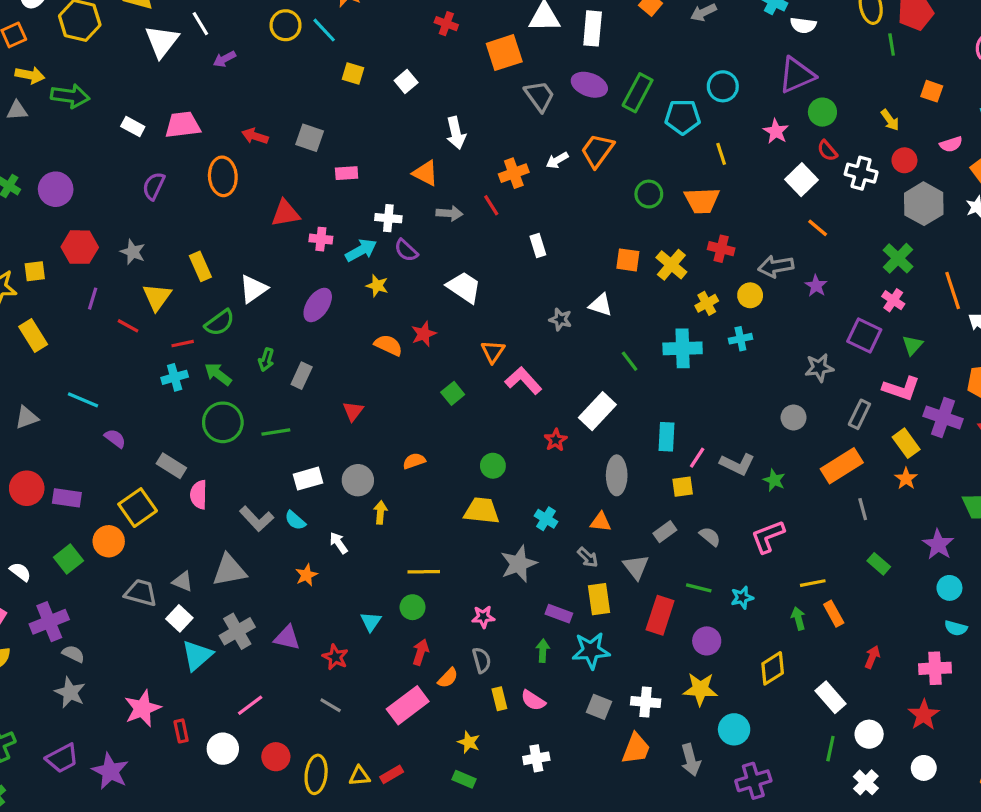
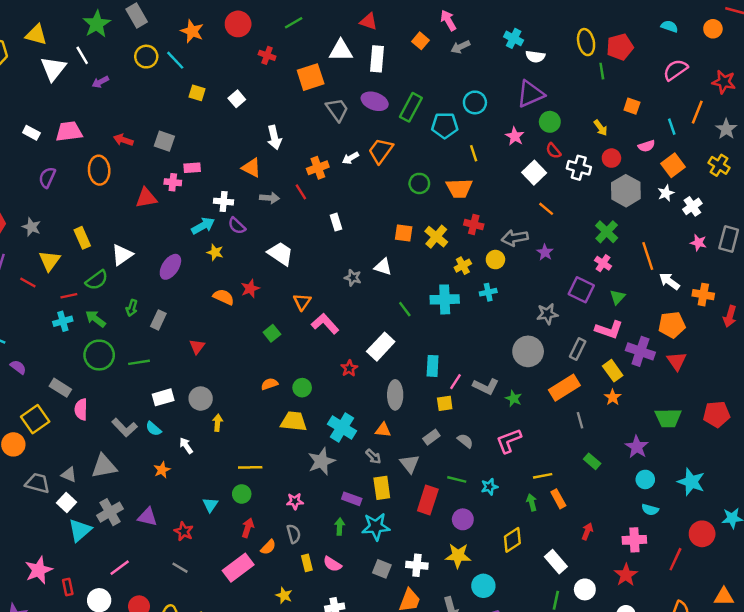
pink cross: (321, 239) -> (173, 182), moved
gray circle: (794, 417) -> (528, 351), size x1.6
orange semicircle: (414, 461) -> (269, 384), moved
cyan cross: (546, 519) -> (342, 428), size x1.6

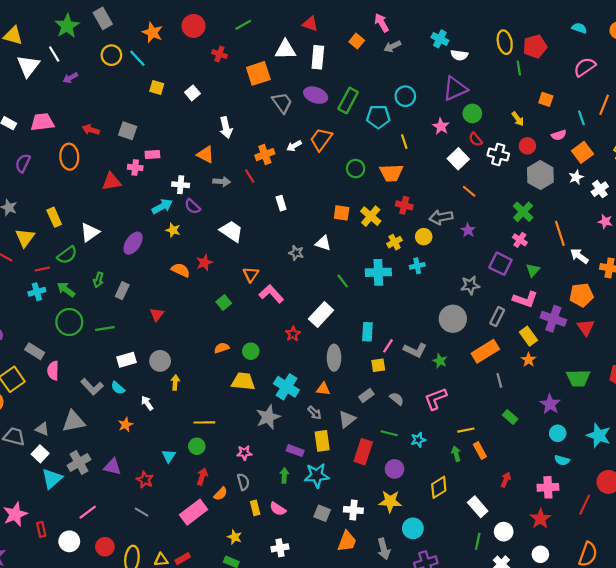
gray triangle: (410, 464) -> (347, 419), turned 30

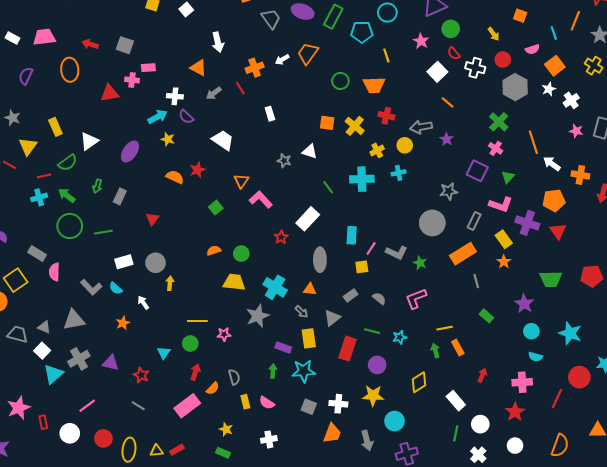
gray arrow: (222, 182) -> (214, 93), turned 140
pink star: (244, 453) -> (224, 334), moved

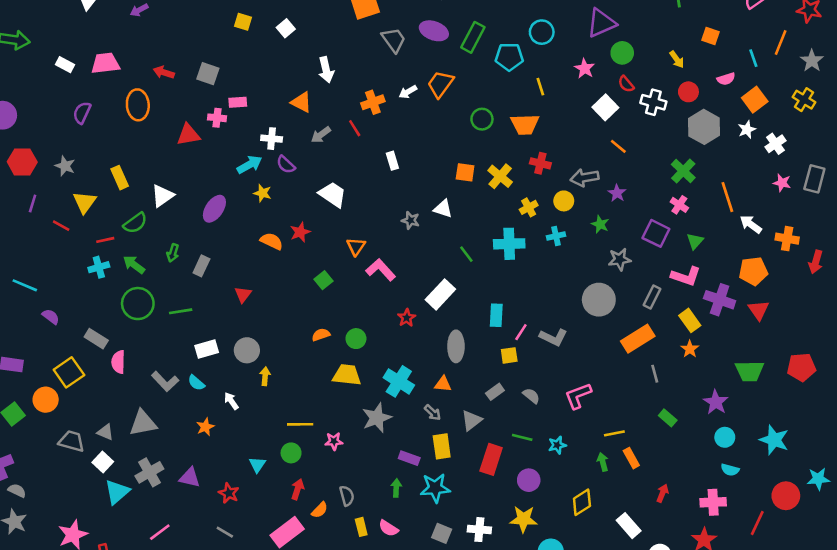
green star: (420, 263) -> (600, 224), moved

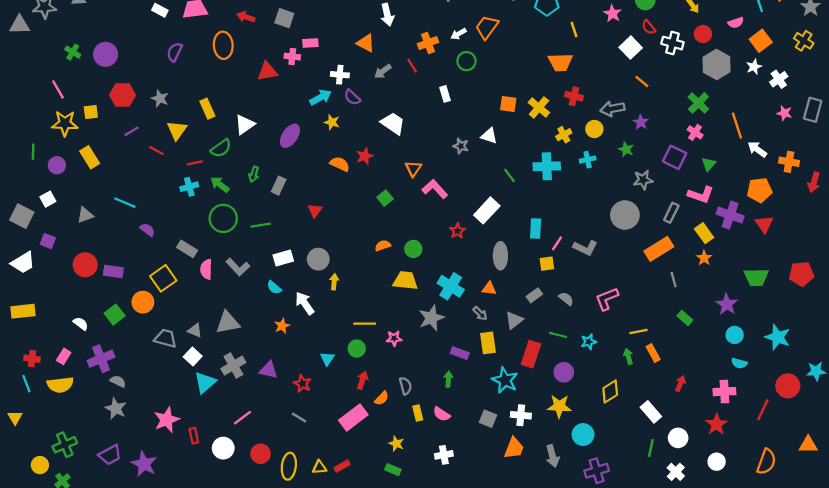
green circle: (482, 119) -> (466, 61), moved
purple line: (33, 204) -> (132, 131), turned 42
gray L-shape: (165, 381) -> (238, 267), moved
white arrow: (231, 401) -> (305, 303), size x1.5
cyan star: (435, 488) -> (505, 380), moved, turned 30

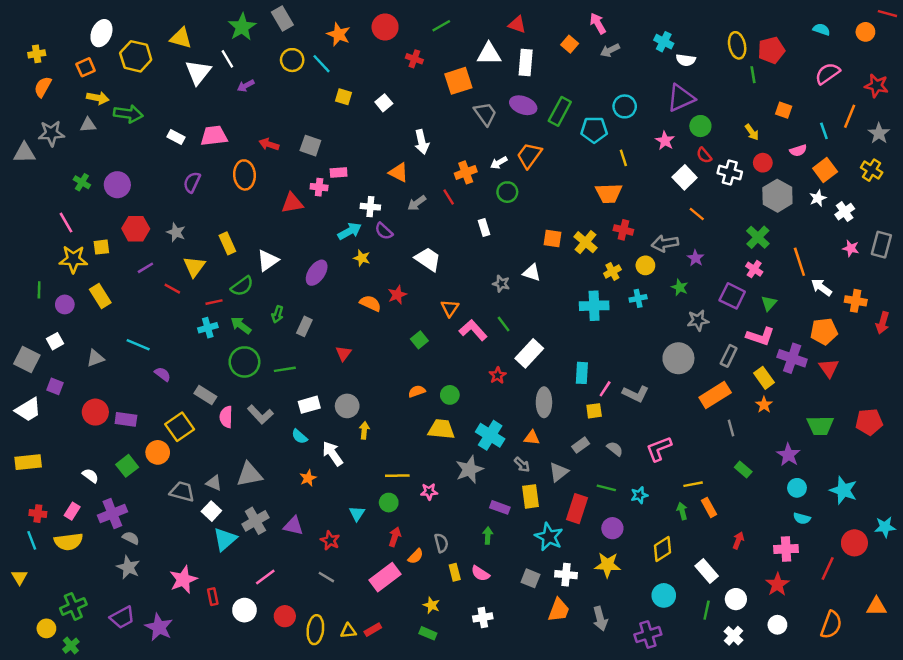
green line: (509, 175) -> (504, 324), moved
cyan circle: (583, 435) -> (664, 595), moved

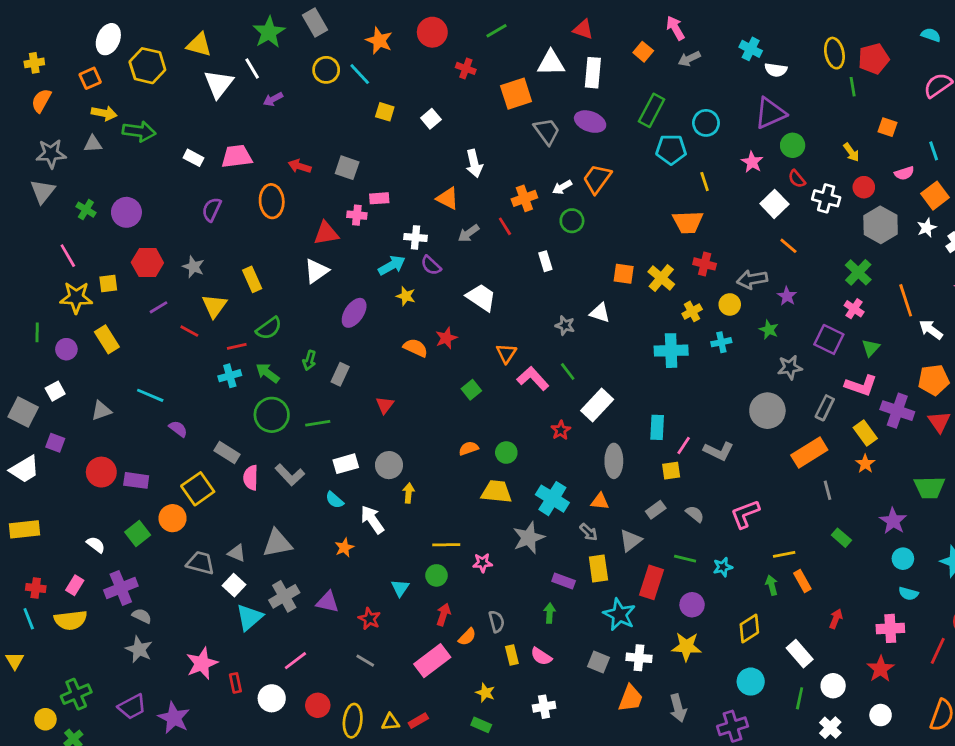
green rectangle: (560, 111) -> (652, 110), moved
gray triangle: (24, 153) -> (43, 191), moved, turned -50
white triangle: (268, 260) -> (316, 271), moved

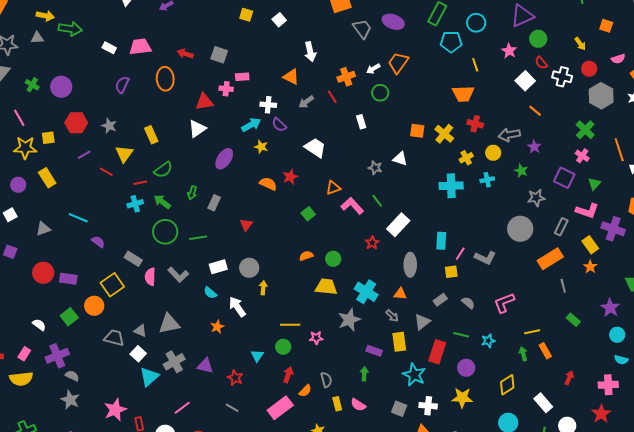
orange triangle: (506, 353) -> (333, 188), turned 35

